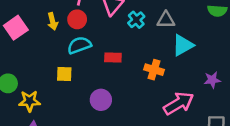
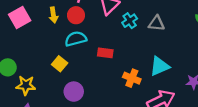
cyan triangle: (183, 45) -> (160, 66), moved
orange cross: (154, 70) -> (132, 78), moved
yellow square: (64, 74) -> (60, 64), turned 32
purple circle: (101, 100) -> (74, 92), moved

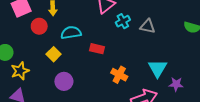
red circle: (76, 15) -> (39, 26), moved
cyan triangle: (160, 66) -> (158, 68), moved, turned -42
yellow star: (26, 85) -> (20, 71), turned -30

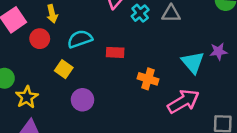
purple star: (176, 84) -> (219, 51), moved

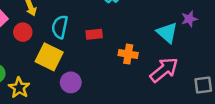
cyan semicircle: (80, 39) -> (60, 27), turned -50
yellow square: (64, 69) -> (49, 57), size x1.6

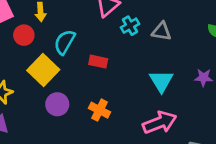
cyan triangle: (167, 33) -> (161, 81), moved
orange cross: (128, 54) -> (99, 110), moved

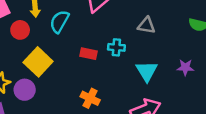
cyan cross: (130, 26) -> (116, 47), moved, turned 35
cyan semicircle: (65, 42) -> (59, 21), moved
purple circle: (57, 104) -> (25, 90), moved

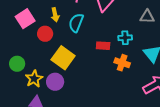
orange cross: (90, 98) -> (122, 63), moved

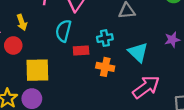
cyan semicircle: (76, 23) -> (63, 31), moved
yellow square: (63, 58) -> (37, 70), turned -30

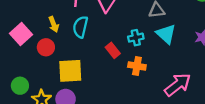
cyan semicircle: (63, 31) -> (80, 27), moved
red rectangle: (81, 50) -> (113, 50), turned 56
cyan triangle: (138, 52) -> (166, 34), moved

